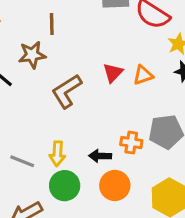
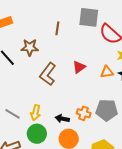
brown line: (52, 24) -> (57, 28), moved
orange triangle: (143, 75) -> (107, 72), moved
brown L-shape: (67, 91) -> (48, 74), turned -30

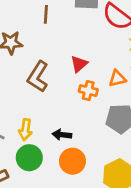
orange triangle: (107, 72) -> (117, 78), moved
orange cross: (84, 113) -> (88, 91), moved

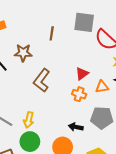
red triangle: (79, 64) -> (82, 74), moved
black arrow: (62, 135) -> (76, 127), moved

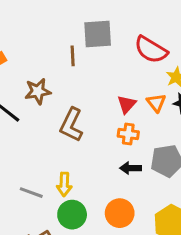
gray square: (84, 22) -> (98, 34), moved
orange triangle: (102, 87) -> (156, 103), moved, turned -48
black arrow: (76, 127) -> (131, 168), moved

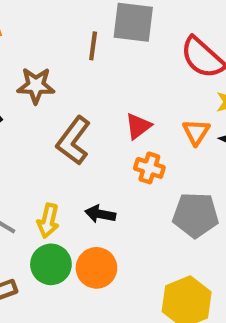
red triangle: (127, 104) -> (138, 126), moved
black arrow: (131, 168) -> (100, 214), moved
orange circle: (120, 213) -> (96, 268), moved

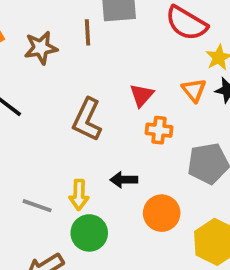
brown star: (36, 86) -> (41, 48), moved
orange circle: (96, 268) -> (162, 213), moved

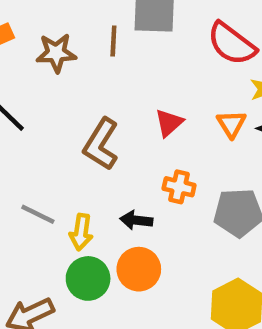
orange cross: (159, 130) -> (179, 187), moved
gray line: (37, 206) -> (38, 214), moved
orange circle: (162, 213) -> (139, 269), moved

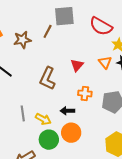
brown line: (113, 41) -> (48, 31), turned 32
gray line: (38, 214) -> (23, 113), turned 63
yellow arrow: (81, 232) -> (43, 119), turned -63

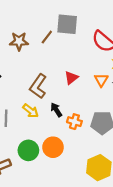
orange cross: (85, 93) -> (74, 122), moved
black arrow: (67, 111) -> (56, 110), moved, turned 48
yellow arrow: (43, 119) -> (31, 111), moved

